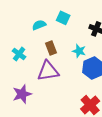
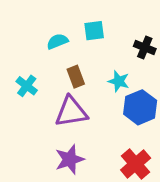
cyan square: (63, 18) -> (94, 31), turned -32
purple star: (22, 94) -> (70, 159), moved

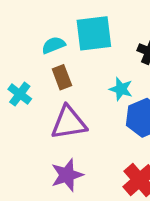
cyan square: (94, 31) -> (94, 33), size x1.6
brown rectangle: (76, 77) -> (62, 77), moved

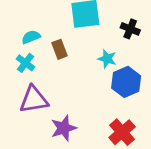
cyan semicircle: (53, 45) -> (31, 37), moved
purple triangle: (69, 123) -> (34, 100), moved

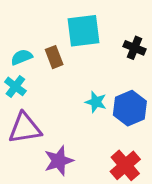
brown rectangle: (60, 49) -> (54, 57), moved
cyan star: (107, 59) -> (96, 102), moved

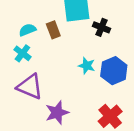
black cross: (134, 48) -> (101, 27), moved
purple triangle: (25, 128) -> (30, 87), turned 32

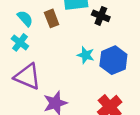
cyan semicircle: (27, 30) -> (25, 18), turned 70

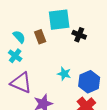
cyan star: (86, 55) -> (64, 74), moved
blue hexagon: (113, 60) -> (89, 82), moved

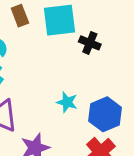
brown rectangle: (40, 37) -> (20, 16), moved

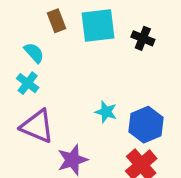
black cross: (90, 43) -> (143, 38), moved

